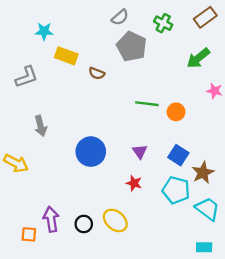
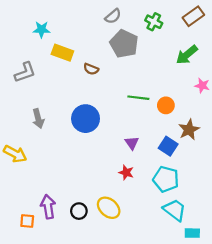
blue circle: (91, 152) -> (86, 119), moved
brown star: (203, 173) -> (189, 130), moved
cyan trapezoid: (208, 209) -> (175, 210), moved

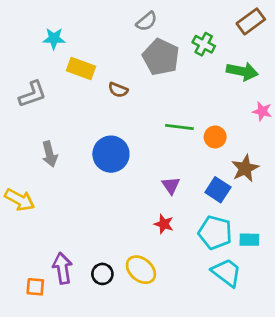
green cross: (154, 22) -> (204, 44), moved
green arrow: (187, 55) -> (242, 71), turned -130
cyan rectangle: (192, 233) -> (249, 240), moved

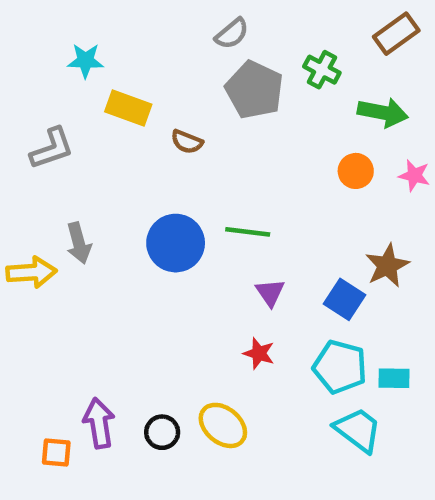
green line: (179, 127) -> (248, 232), moved
orange circle: (215, 137) -> (356, 171), moved
yellow arrow: (20, 200) -> (31, 272), moved, turned -32

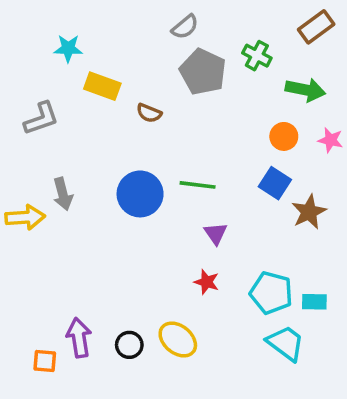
blue square: (344, 299) -> (275, 183), moved

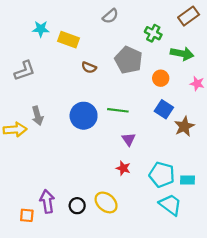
gray pentagon: (203, 72) -> (129, 60), moved
yellow rectangle: (102, 86) -> (69, 40), moved
orange circle: (284, 136) -> (161, 78), moved

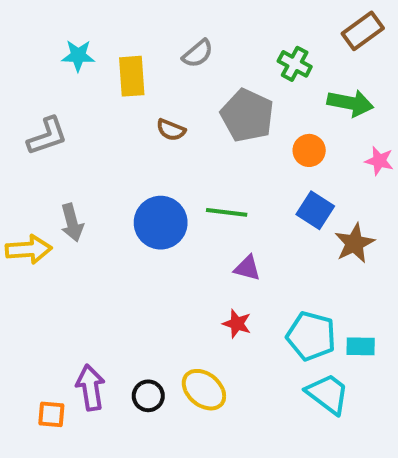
gray semicircle: (110, 16) -> (198, 54), moved
yellow rectangle: (69, 40) -> (132, 76), turned 66
purple triangle: (129, 139) -> (247, 268), turned -40

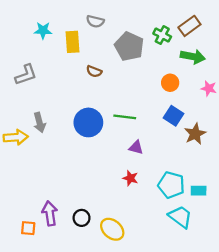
brown rectangle: (363, 31) -> (189, 26), moved
gray semicircle: (198, 54) -> (95, 21), moved, turned 54
gray pentagon: (247, 115) -> (129, 46), moved
yellow ellipse: (204, 390) -> (112, 229), moved

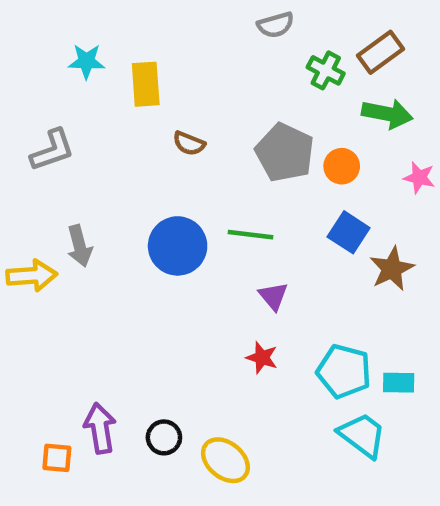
gray semicircle: (95, 21) -> (276, 25), moved, turned -30
gray pentagon: (129, 46) -> (285, 153), moved
purple triangle: (136, 147) -> (273, 296), turned 35

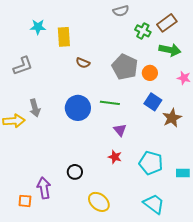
cyan rectangle: (399, 383) -> (183, 173), moved
cyan trapezoid: (362, 435) -> (154, 204), moved
black circle: (164, 437) -> (75, 172), moved

